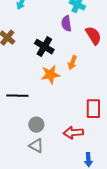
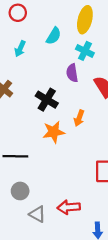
gray circle: (36, 125) -> (20, 191), moved
red arrow: (73, 133) -> (69, 207), moved

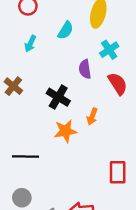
cyan cross: (85, 51) -> (109, 50), moved, turned 30
gray circle: (20, 191) -> (22, 198), moved

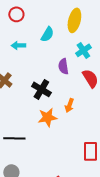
cyan arrow: (30, 44) -> (18, 45), turned 64

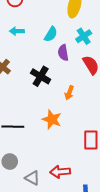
cyan semicircle: (47, 34) -> (51, 34), moved
orange star: (47, 117) -> (52, 119), moved, turned 30

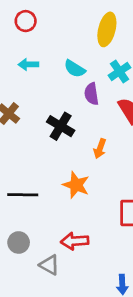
cyan semicircle: (51, 34) -> (75, 69), turned 91
red arrow: (60, 172) -> (75, 241), moved

